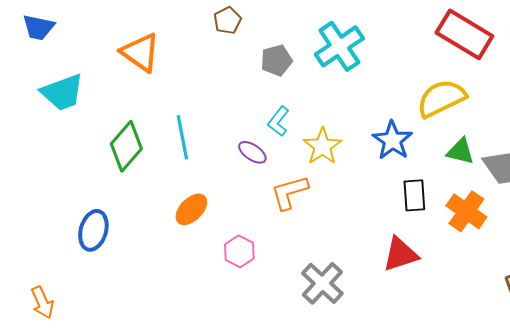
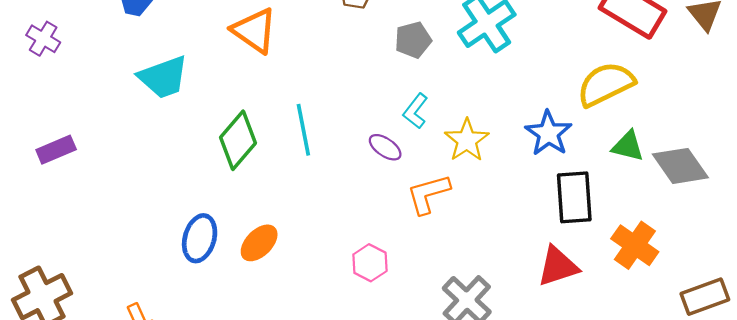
black rectangle: (414, 195) -> (574, 197), size x1.4
orange ellipse: (191, 209) -> (259, 243), moved
orange cross: (466, 211) -> (635, 245), moved

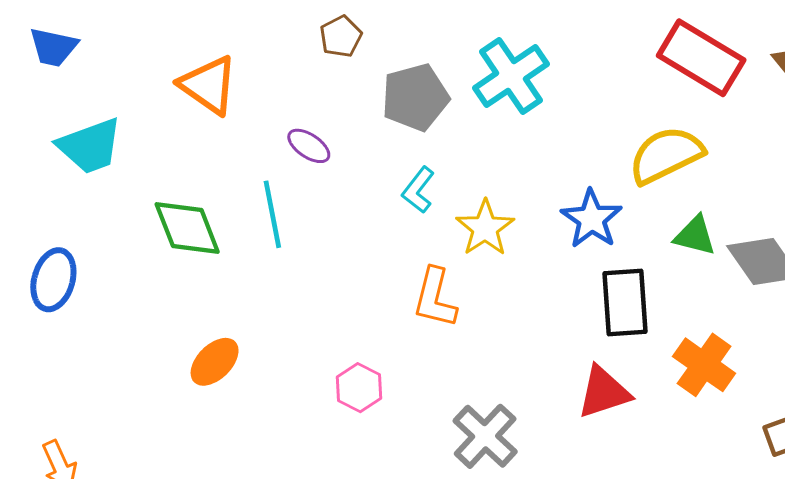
gray pentagon: (413, 40) -> (415, 97), size x1.4
green diamond: (238, 140) -> (187, 228), turned -62
purple ellipse: (385, 147) -> (309, 146), moved
orange L-shape: (428, 194) -> (435, 298), turned -60
blue ellipse: (200, 238) -> (53, 280), moved

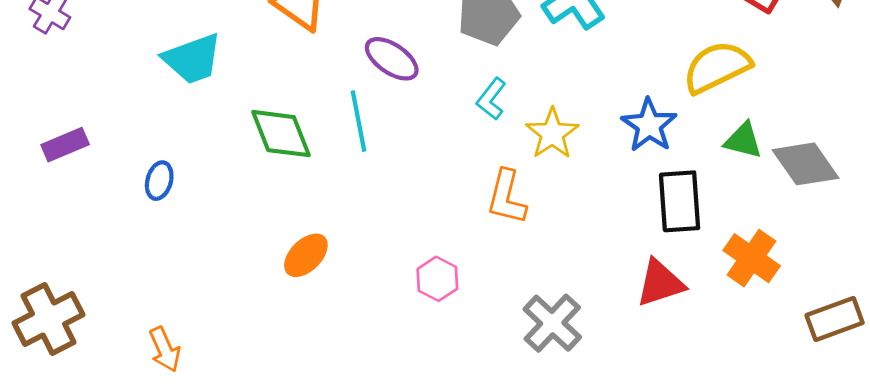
purple ellipse: (309, 146) -> (392, 59), size x1.4
blue ellipse: (53, 280) -> (159, 181), size x0.7

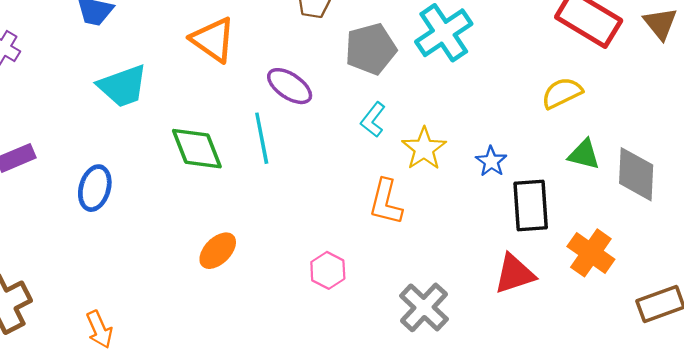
yellow semicircle: (717, 67) -> (562, 93), size x0.7
blue star: (649, 125) -> (491, 161), moved, size x0.7
gray diamond: (805, 164) -> (636, 174), turned 38
blue ellipse: (159, 181) -> (95, 188), size x1.4

